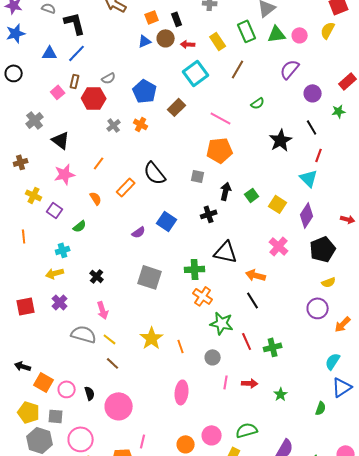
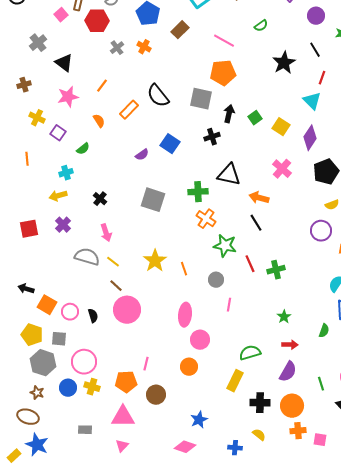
gray square: (198, 176) -> (201, 99), size x1.6
red arrow: (250, 383) -> (290, 345), moved
pink circle: (119, 406) -> (127, 310), moved
pink circle: (212, 435) -> (200, 340), moved

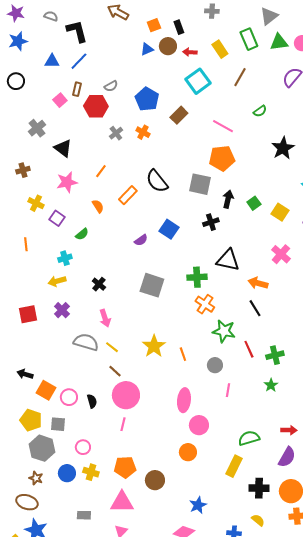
green star: (284, 317) -> (271, 385), moved
pink circle: (84, 362) -> (83, 447), size x0.6
pink line: (146, 364) -> (123, 424), moved

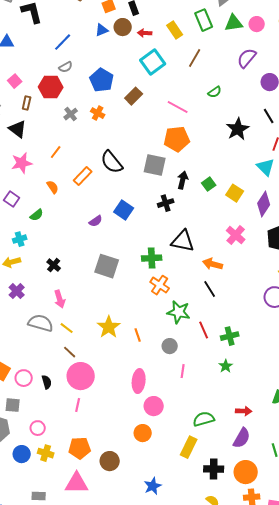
blue line: (79, 61) -> (63, 42), moved
brown rectangle: (77, 89) -> (27, 103), moved

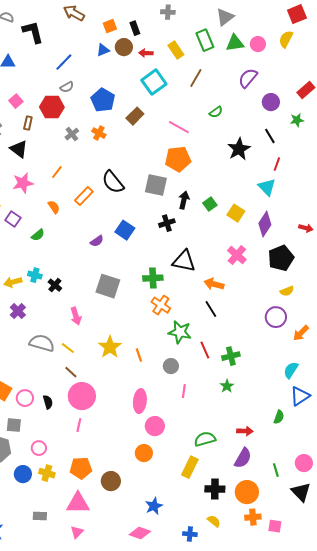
cyan cross: (20, 239) -> (35, 275), moved, turned 32
pink arrow: (60, 299) -> (76, 316), moved

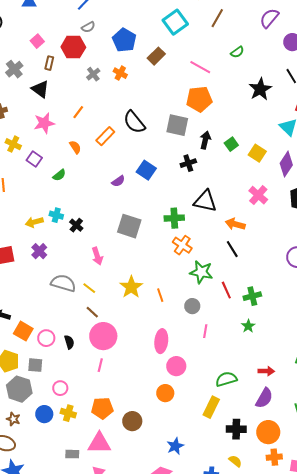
gray rectangle: (40, 516) -> (72, 454), moved

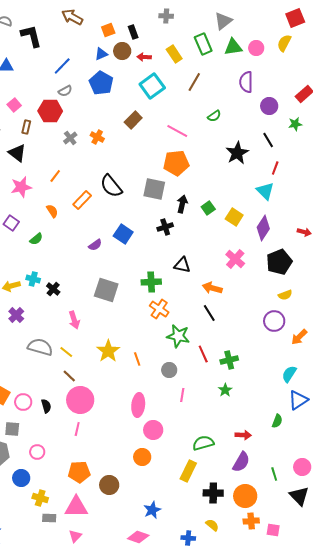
purple semicircle: (269, 18) -> (246, 82), turned -40
blue pentagon: (124, 40) -> (101, 83), moved
black triangle: (205, 201) -> (182, 265), size x0.7
yellow cross: (68, 413) -> (40, 498), moved

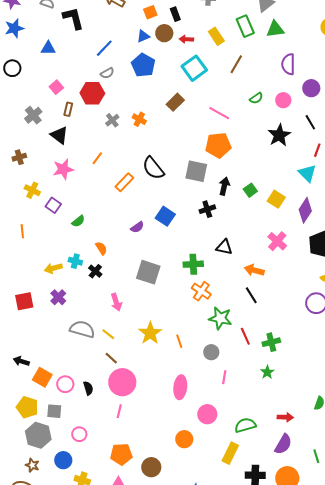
pink circle: (256, 48) -> (283, 100), moved
orange semicircle: (52, 211) -> (101, 248), moved
pink circle: (153, 430) -> (207, 414), moved

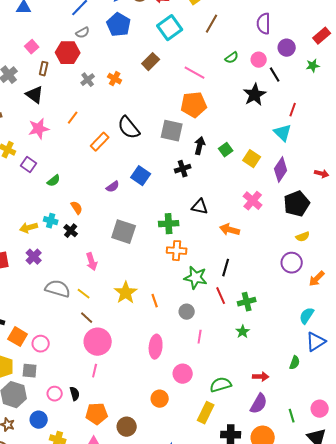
black line: (310, 122) -> (275, 75), moved
orange cross: (201, 291) -> (177, 251), turned -30
black line: (251, 295) -> (226, 268), moved, turned 48
black semicircle: (88, 388) -> (75, 394), moved

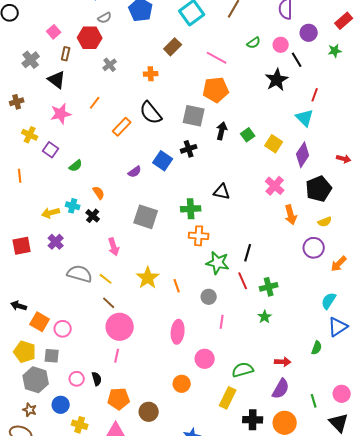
orange cross: (115, 79) -> (151, 74), moved, turned -32
black cross: (183, 169) -> (189, 149), moved
orange arrow: (230, 230) -> (291, 215), moved, turned -120

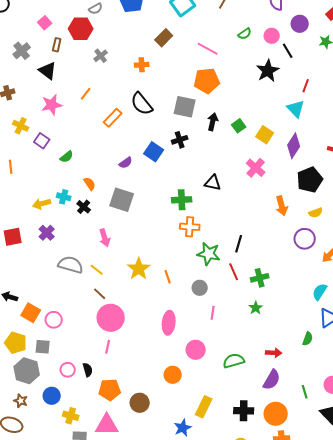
pink cross: (275, 186) -> (256, 168), moved
gray square: (146, 217) -> (122, 200), moved
yellow rectangle: (228, 398) -> (204, 407), moved

